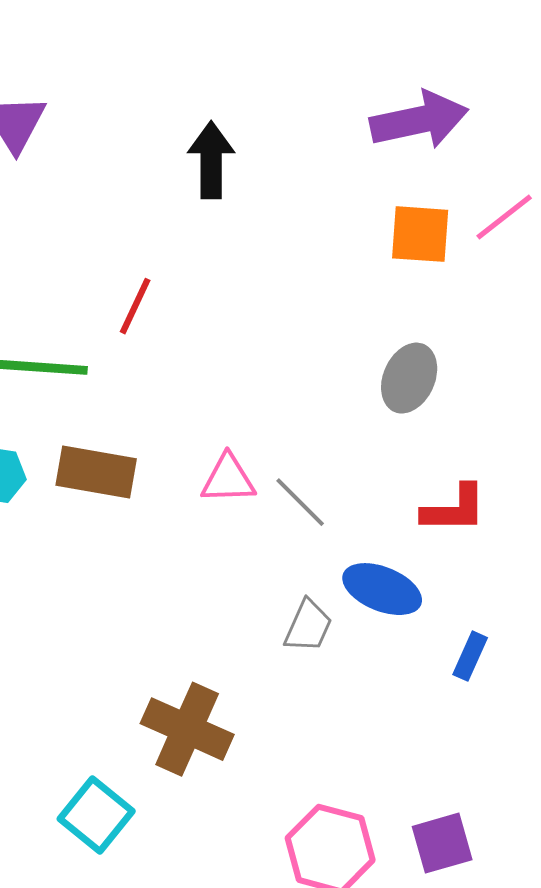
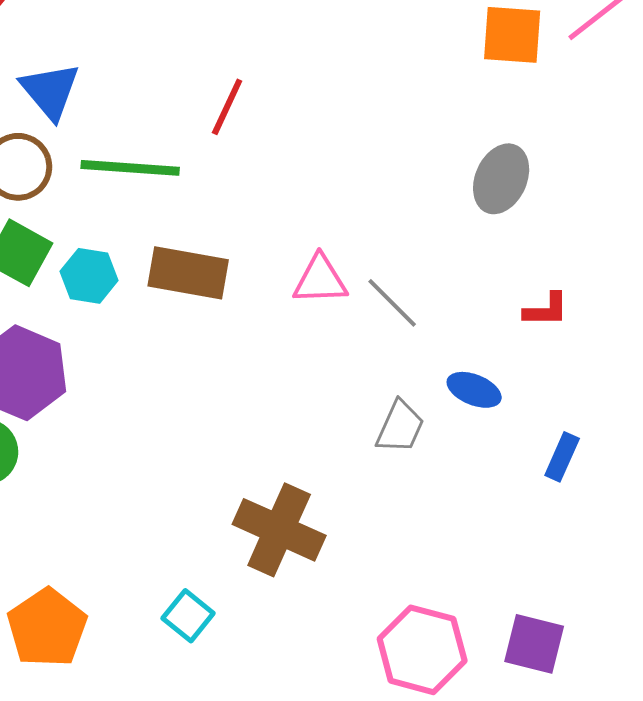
red L-shape: (454, 509) -> (546, 310), size x0.7
blue ellipse: (382, 589) -> (474, 390), size x0.7
cyan square: (96, 815) -> (188, 616), size x0.7
purple square: (442, 843) -> (534, 644), turned 30

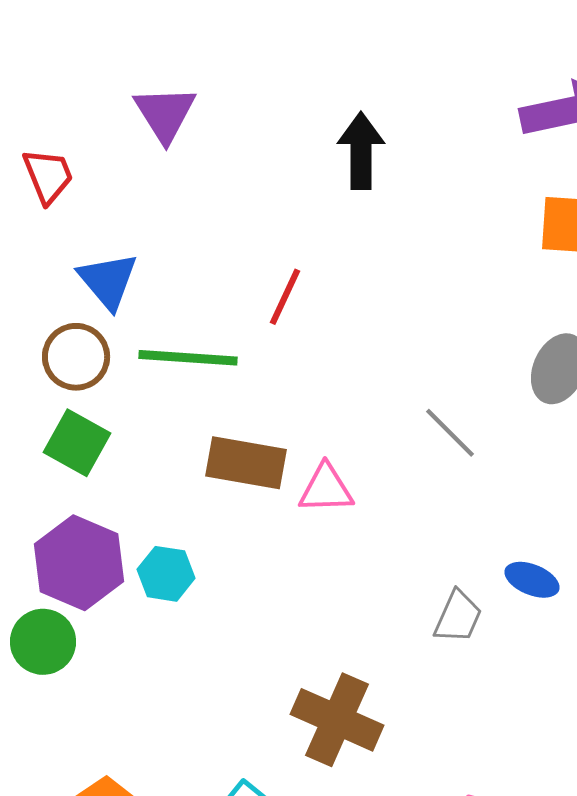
cyan hexagon: (89, 276) -> (166, 574), moved
pink triangle: (320, 280) -> (326, 489), moved
gray line: (392, 303) -> (450, 433), moved

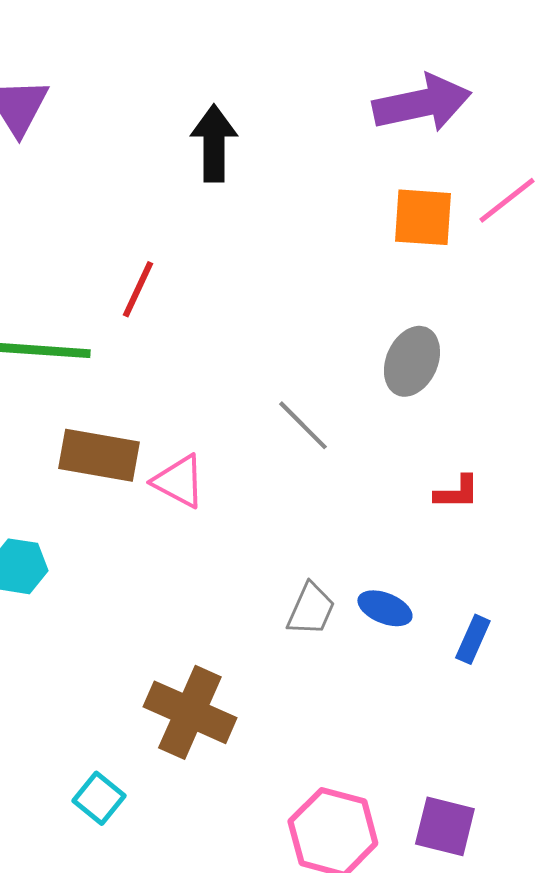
pink triangle: (326, 489) -> (179, 481), turned 30
blue ellipse: (532, 580) -> (385, 608), moved

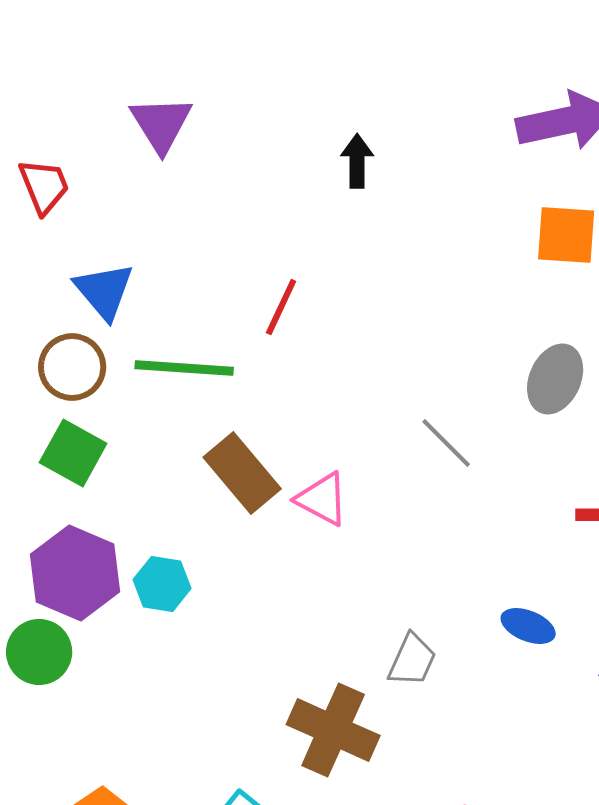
black arrow: (214, 143) -> (357, 161), size x0.7
brown rectangle: (99, 455) -> (242, 473), turned 40
gray trapezoid: (311, 609) -> (412, 660), moved

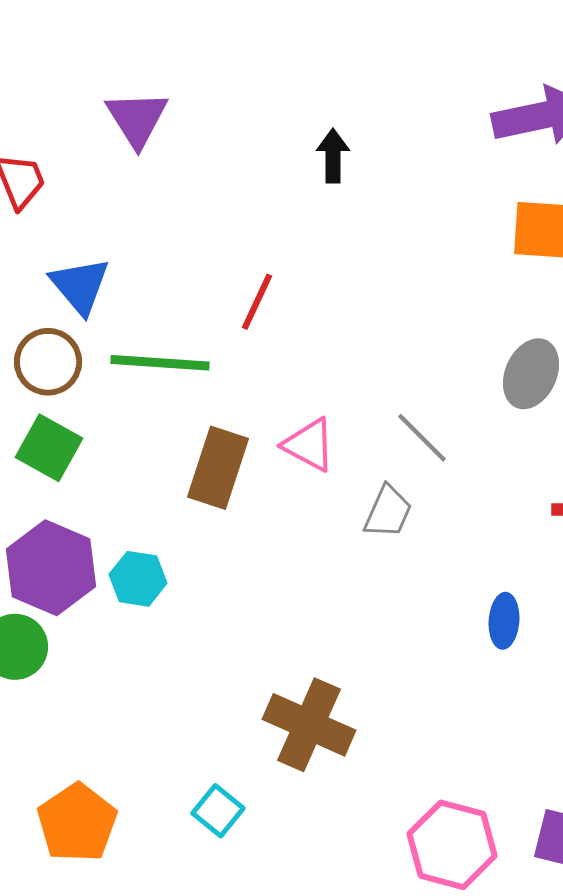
brown rectangle: (242, 473) -> (218, 468), turned 58
pink triangle: (322, 499) -> (309, 445), moved
blue ellipse: (528, 626) -> (504, 621), turned 72
gray trapezoid: (412, 660) -> (388, 512), moved

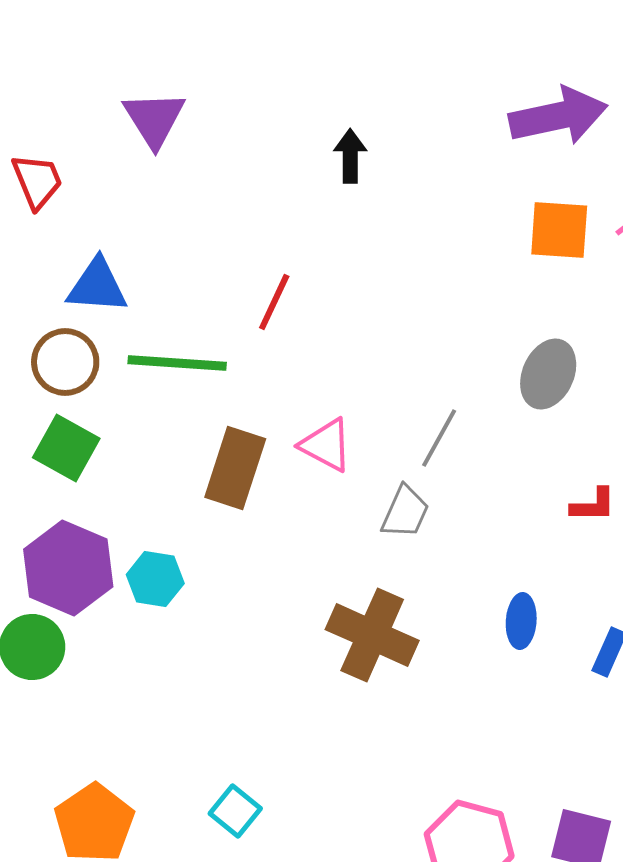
blue triangle: (80, 286) -> (97, 286), turned -46
gray line: (422, 438) -> (439, 438), turned 74
brown cross: (309, 725) -> (372, 635), moved

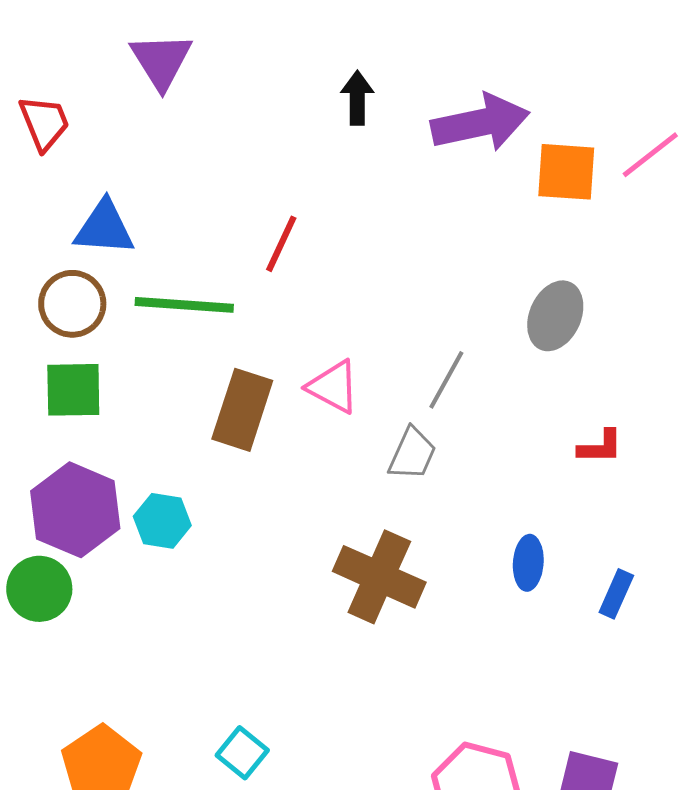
purple arrow: (558, 116) -> (480, 123), moved
green square: (66, 448) -> (73, 390), turned -30

